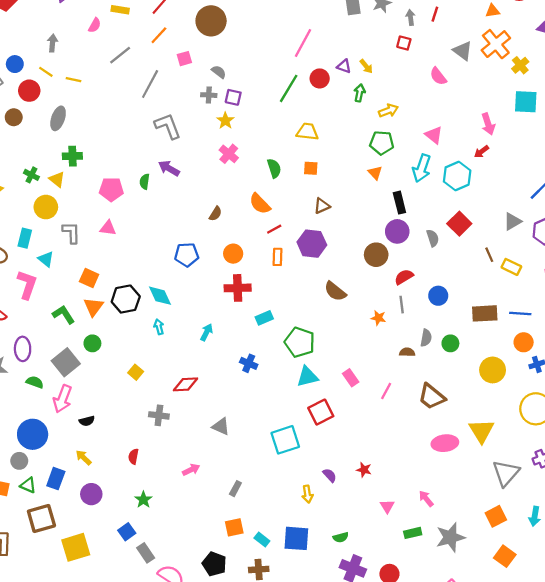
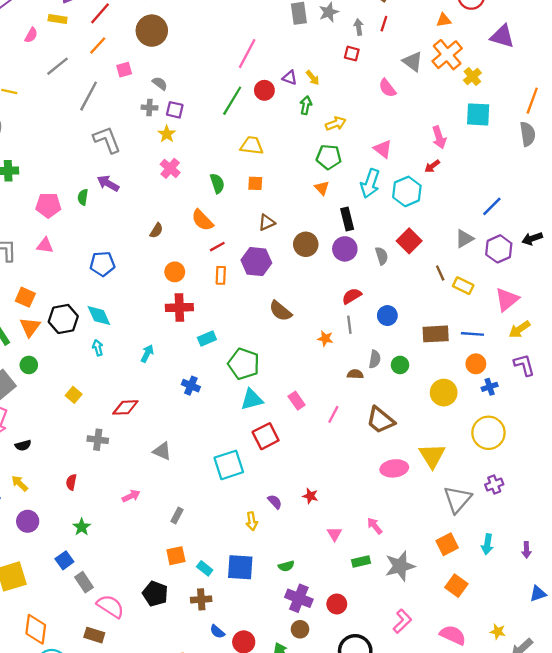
blue pentagon: (187, 255) -> (102, 264), moved
brown circle: (376, 255) -> (306, 244), moved

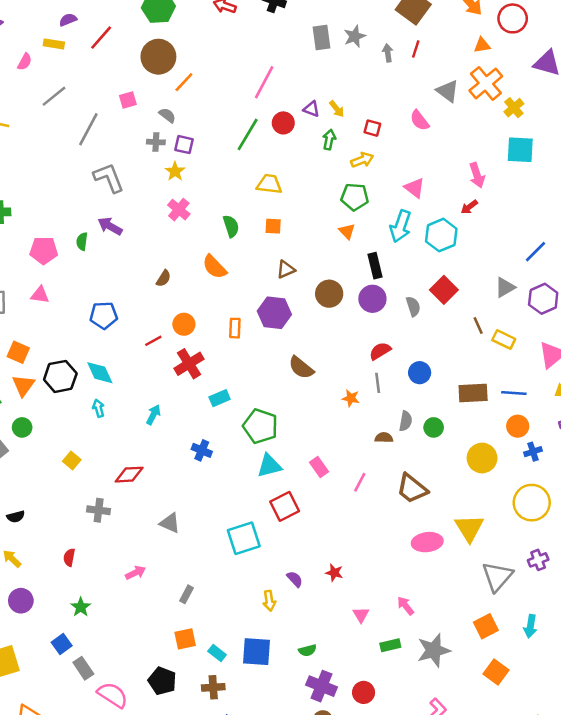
orange line: (98, 45) -> (184, 82), moved
red square: (352, 54) -> (372, 128), moved
red line: (217, 247) -> (153, 341), moved
red cross: (179, 308) -> (189, 364), turned -30

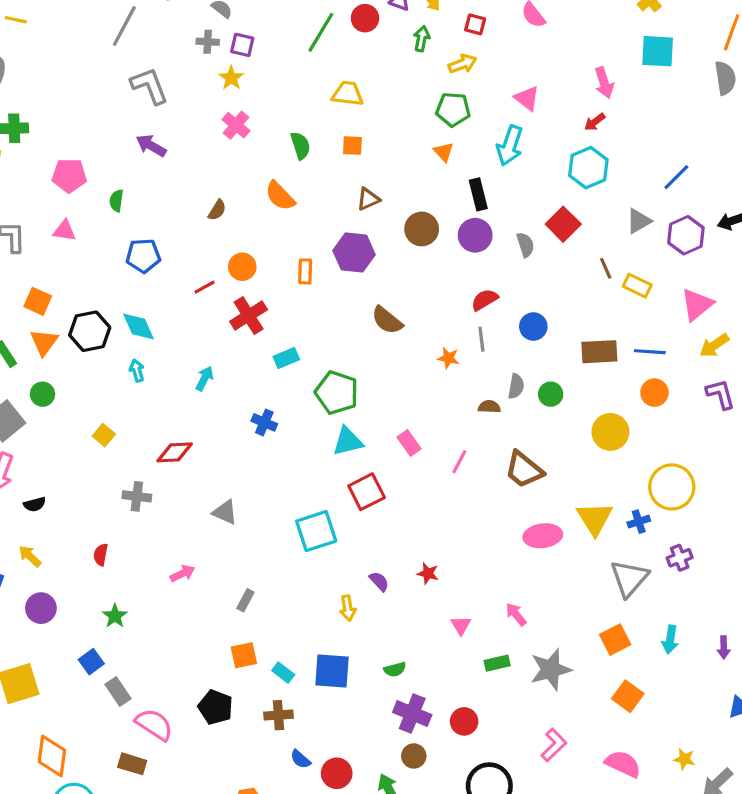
cyan hexagon: (441, 235) -> (588, 168), moved
green semicircle: (82, 241) -> (116, 201), moved
blue cross: (533, 452) -> (639, 522), moved

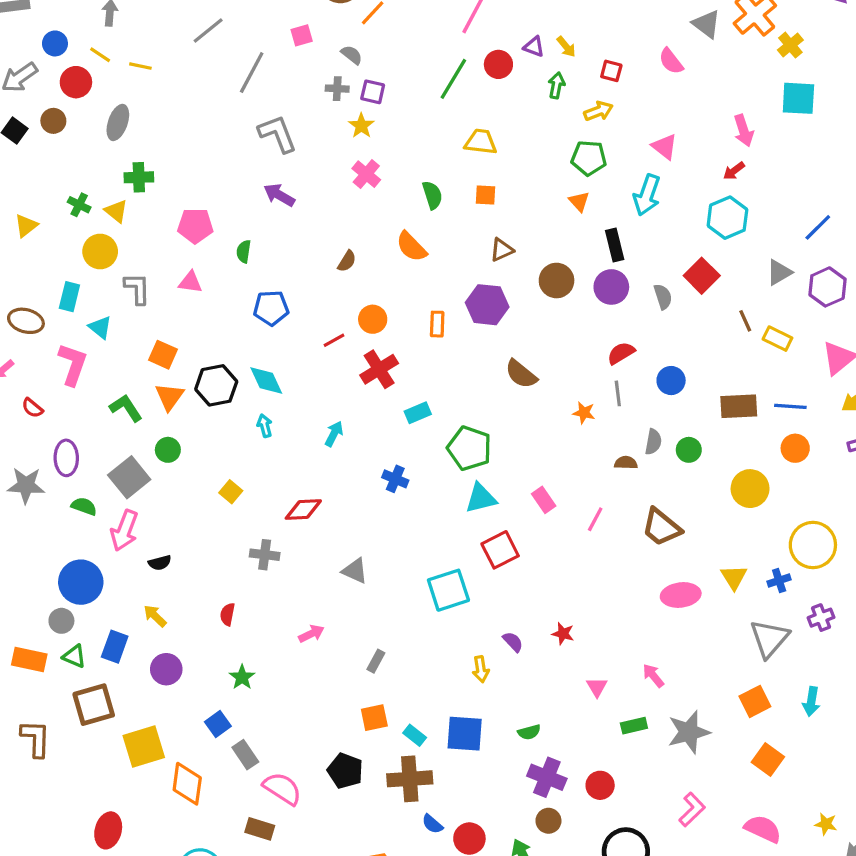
yellow triangle: (595, 518) -> (734, 577), size x0.7
brown cross: (278, 715) -> (410, 779), size x1.5
orange diamond: (52, 756) -> (187, 784), moved

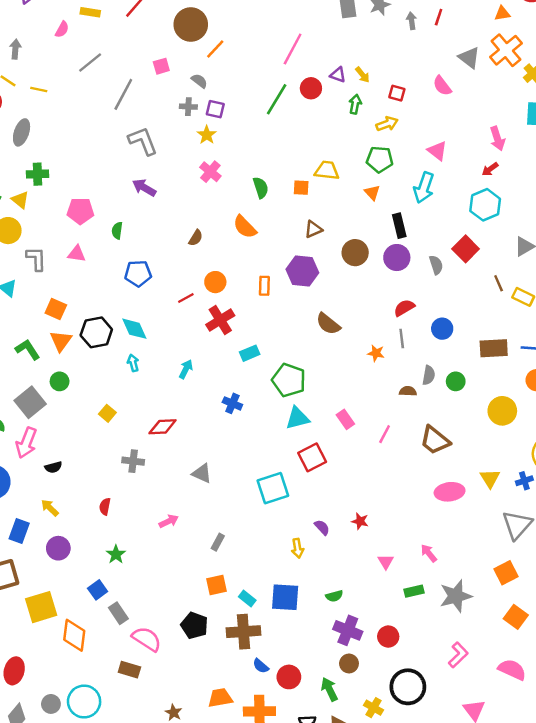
yellow trapezoid: (481, 142) -> (327, 170), moved

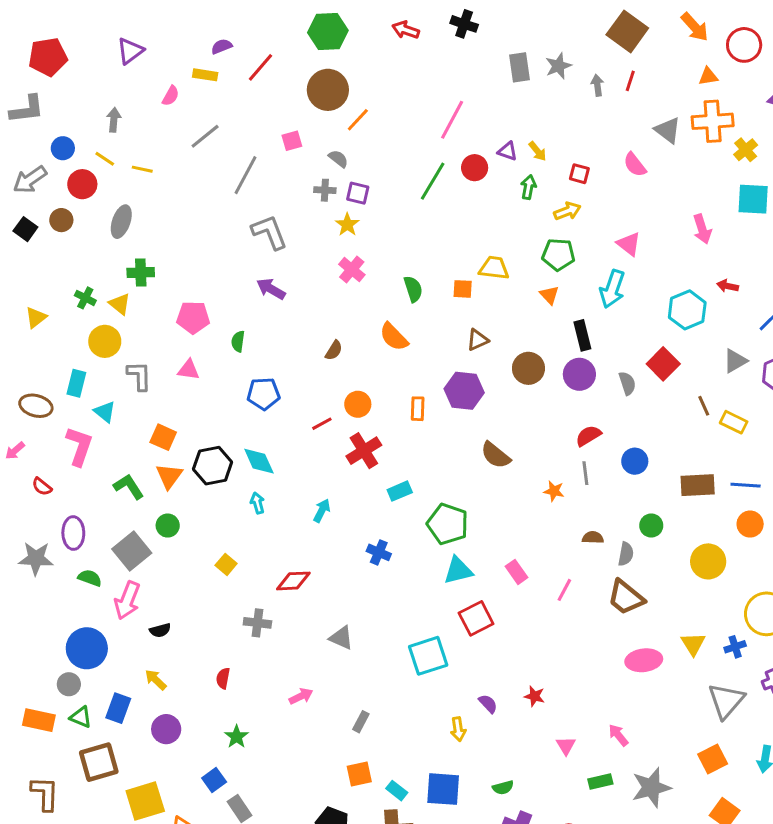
orange cross: (506, 50) -> (713, 121), turned 36
red arrow: (490, 169) -> (728, 286), moved, turned 49
gray semicircle: (429, 375) -> (626, 554), moved

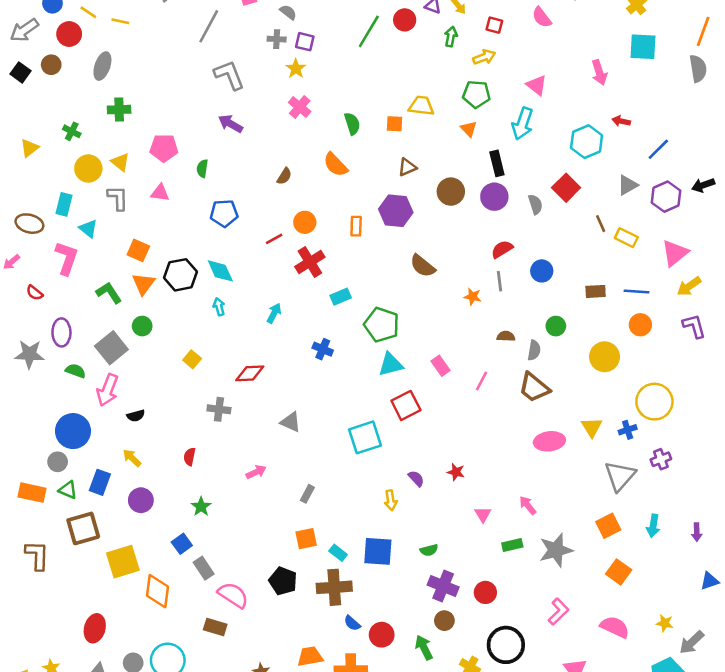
yellow triangle: (120, 304) -> (120, 162), moved
brown rectangle: (698, 485) -> (596, 291), size x0.7

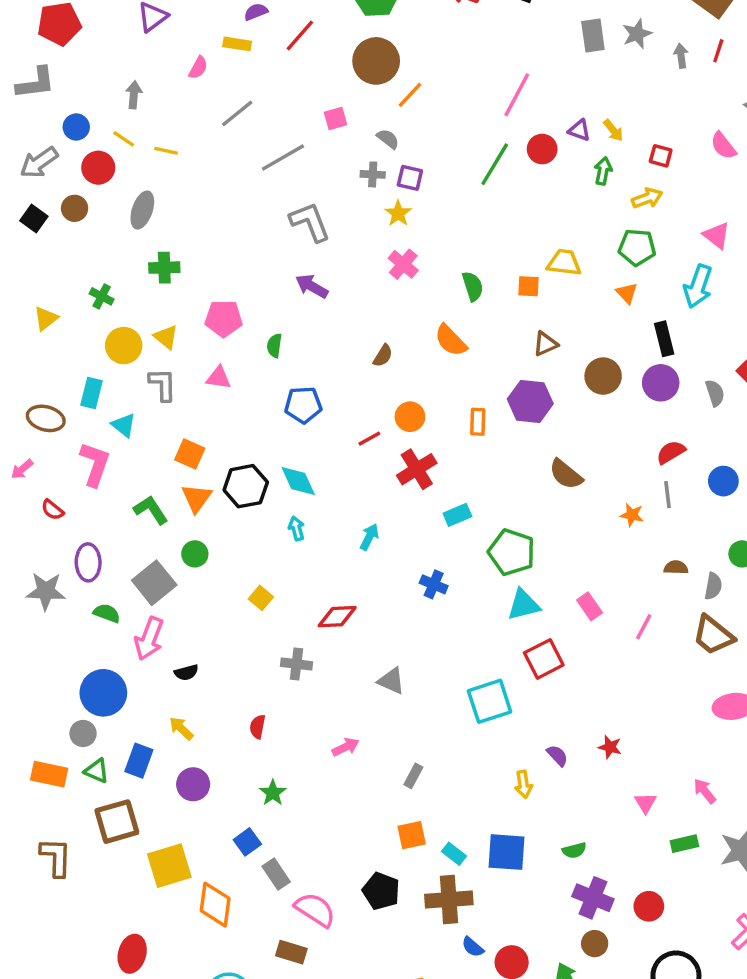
gray line: (209, 26) -> (283, 157), turned 32

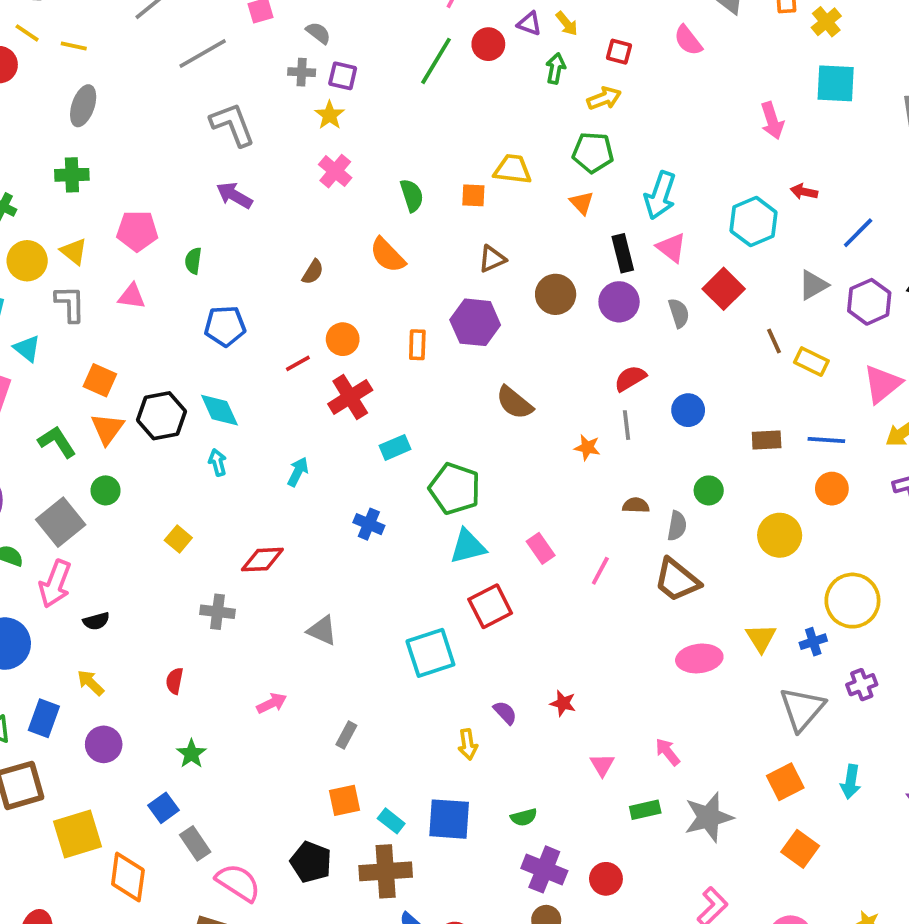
gray ellipse: (142, 210) -> (83, 106), moved
pink triangle: (717, 235) -> (671, 248), moved

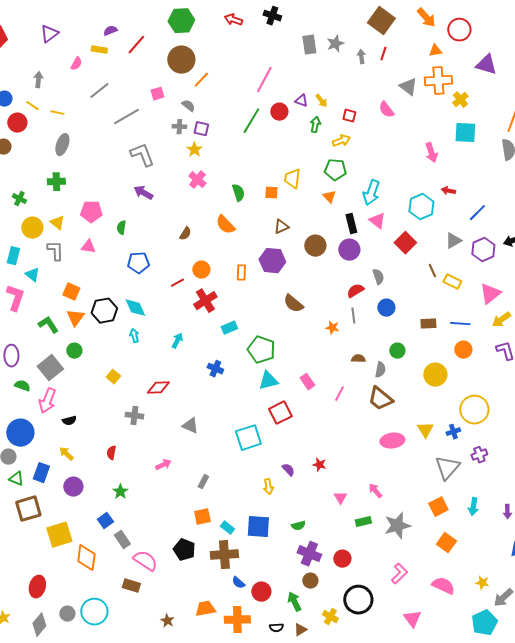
yellow trapezoid: (513, 169) -> (292, 179), turned -90
gray semicircle: (679, 313) -> (378, 277), moved

